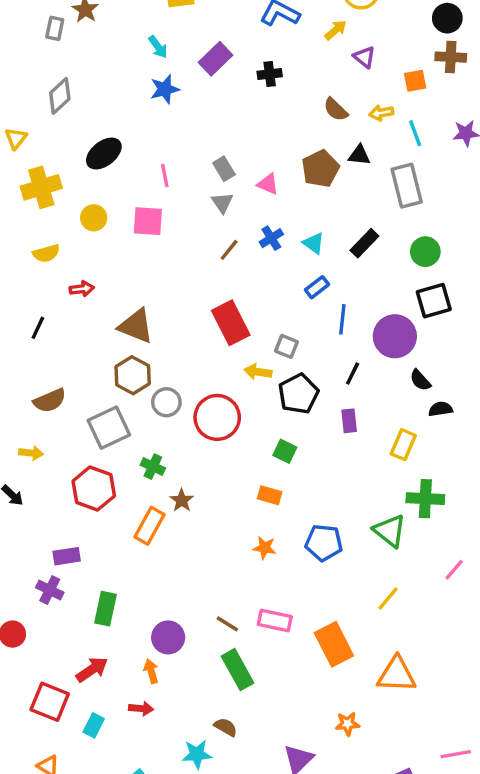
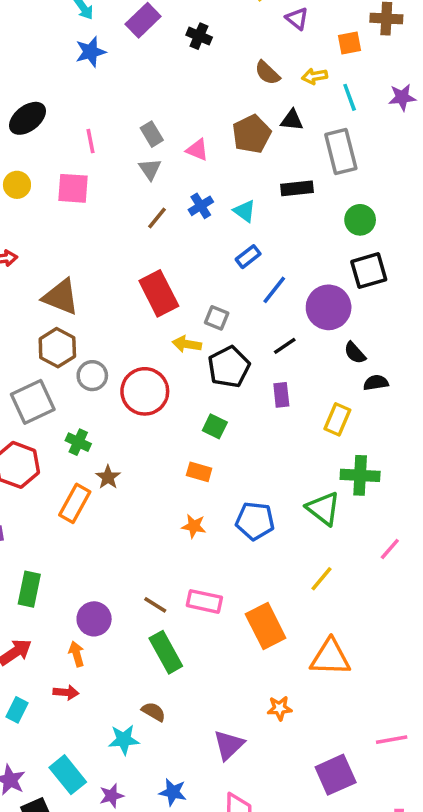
black cross: (270, 74) -> (199, 36), turned 30
black rectangle: (364, 243) -> (297, 188), moved, turned 40
blue line: (342, 319) -> (274, 290), turned 32
black line: (353, 373) -> (285, 346), turned 30

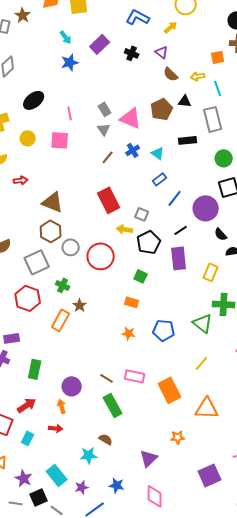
purple triangle: (297, 19) -> (162, 52), moved
pink triangle: (197, 150) -> (131, 118), size x1.6
purple rectangle: (281, 395) -> (179, 258), size x1.6

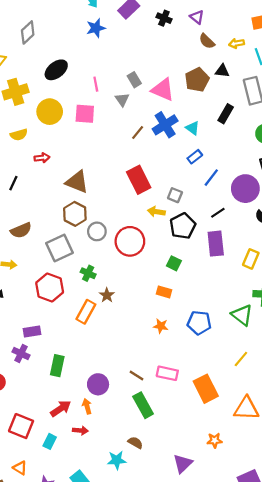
gray triangle: (104, 129) -> (122, 100), moved
yellow circle: (28, 138) -> (50, 112), size x1.5
black rectangle: (188, 140) -> (226, 114), turned -54
blue cross: (133, 150) -> (165, 125), size x1.6
red arrow: (27, 405) -> (61, 408), moved

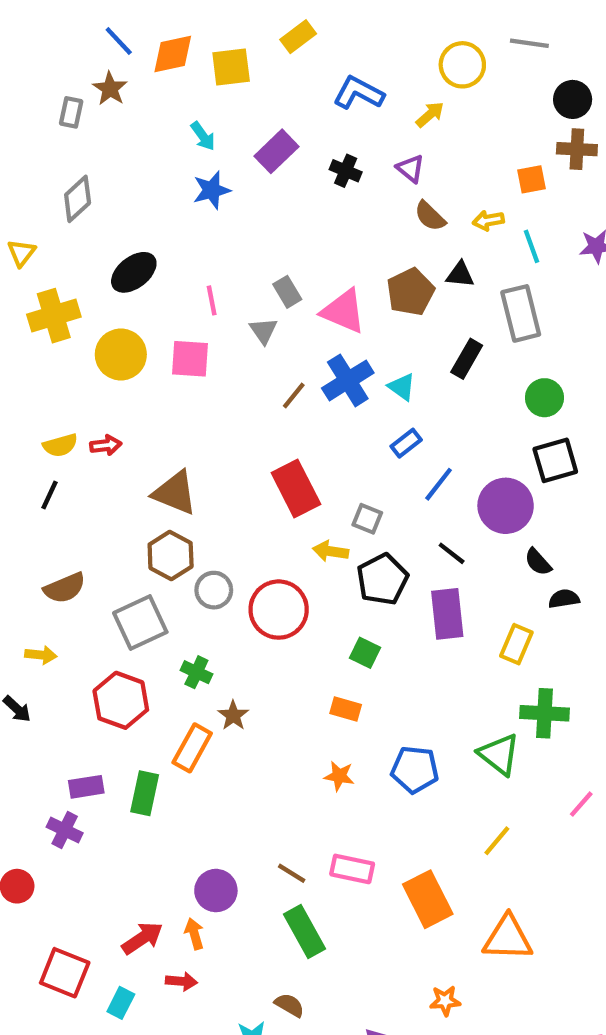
yellow semicircle: (19, 135) -> (60, 445), moved
black line: (218, 213) -> (452, 553), turned 72
green rectangle: (57, 366) -> (145, 793), moved

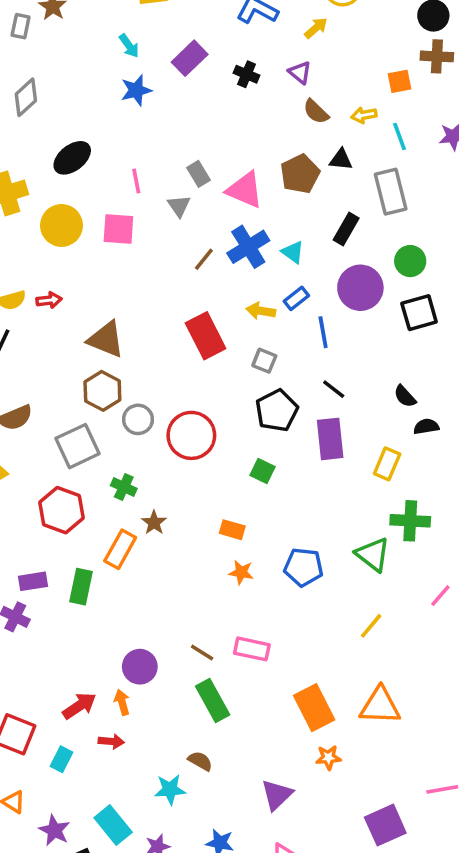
blue line: (439, 484) -> (323, 332), turned -48
purple circle: (506, 506) -> (360, 288), moved
yellow arrow: (330, 551) -> (261, 311), moved
orange rectangle: (346, 709) -> (232, 530), moved
orange rectangle: (428, 899) -> (314, 708), moved

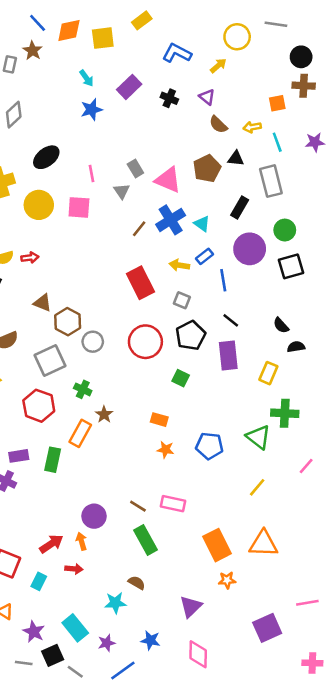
brown triangle: (106, 339) -> (43, 303), moved, size x0.7
red circle: (191, 435) -> (145, 342), moved

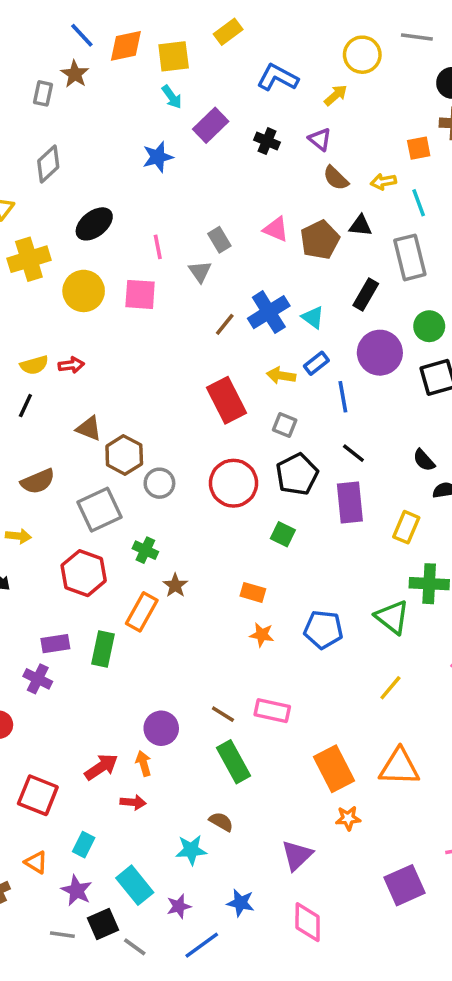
cyan arrow: (86, 78) -> (172, 97), moved
pink triangle: (168, 180) -> (276, 229), moved, size x0.7
cyan rectangle: (39, 581) -> (84, 845), moved

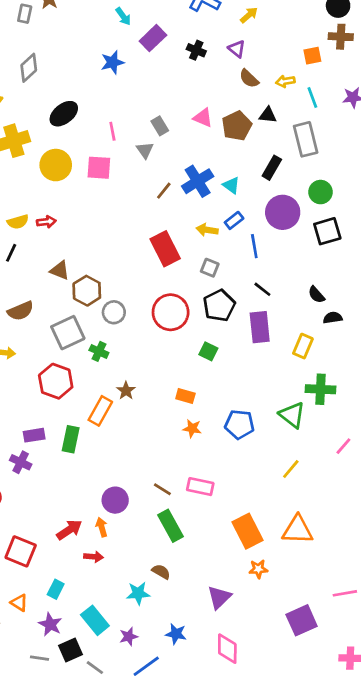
green cross: (145, 550) -> (99, 351), moved

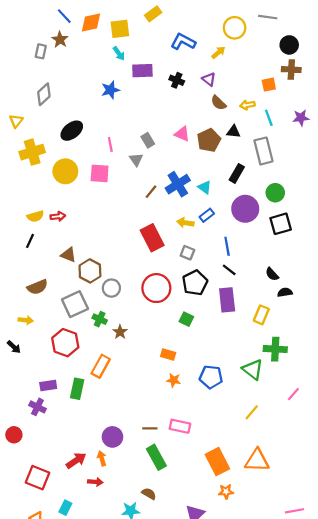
purple rectangle: (153, 38) -> (142, 71), turned 42
blue line: (254, 246) -> (227, 246), moved
brown star: (126, 391) -> (120, 332), moved
brown line: (162, 489) -> (150, 428), turned -32

